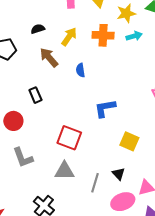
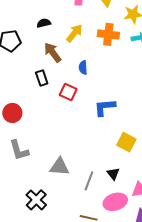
black rectangle: (35, 95) -> (42, 78), moved
red square: (69, 138) -> (68, 92), moved, size x0.7

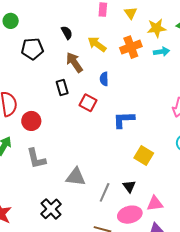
black semicircle: (44, 23) -> (67, 33), turned 72
yellow arrow: (74, 33) -> (97, 44), turned -96
orange cross: (108, 34) -> (131, 47), turned -30

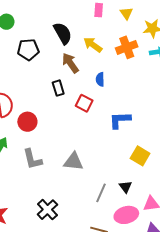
black semicircle: (67, 33) -> (63, 33), size x1.6
gray triangle: (76, 177) -> (73, 162), moved

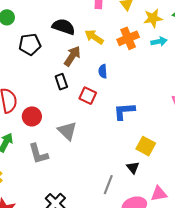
black semicircle: (63, 33) -> (64, 27), turned -40
brown arrow: (70, 63) -> (72, 56), turned 70
gray triangle: (73, 162) -> (67, 131), moved, turned 40
black triangle: (126, 187) -> (133, 168), moved

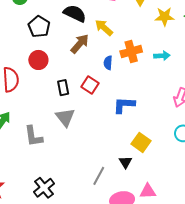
orange cross: (128, 38) -> (131, 51), moved
cyan arrow: (159, 42) -> (162, 56), moved
black pentagon: (30, 44) -> (39, 27), turned 30
black rectangle: (61, 82) -> (63, 88), moved
red circle: (32, 116) -> (38, 60), moved

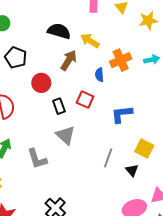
black pentagon: (39, 27) -> (16, 57), moved
red circle: (38, 60) -> (41, 83), moved
gray line: (99, 176) -> (108, 158), moved

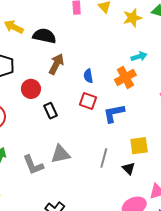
yellow arrow: (90, 41) -> (14, 27), moved
orange cross: (121, 60) -> (125, 77), moved
red square: (85, 100) -> (88, 101), moved
gray triangle: (65, 135) -> (60, 154), moved, turned -50
yellow square: (144, 148) -> (139, 146), turned -30

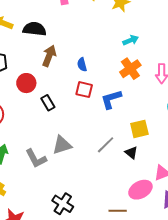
orange cross: (125, 77) -> (130, 69), moved
gray line: (104, 158) -> (106, 145), turned 36

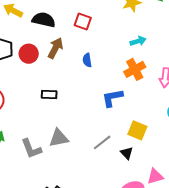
red circle: (26, 83) -> (29, 54), moved
red square: (84, 90) -> (83, 21), moved
black rectangle: (48, 103) -> (49, 95), turned -63
yellow square: (139, 129) -> (137, 130), turned 30

